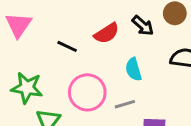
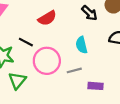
red semicircle: (107, 33) -> (47, 18), moved
black line: (67, 46) -> (26, 42), moved

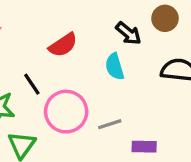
black line: (26, 42) -> (32, 84), turned 32
cyan semicircle: (81, 45) -> (115, 67), moved

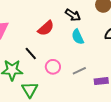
black arrow: (128, 33) -> (73, 15), moved
pink circle: (66, 112) -> (53, 67), size x0.6

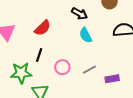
red semicircle: (46, 28) -> (43, 28), moved
black line: (31, 53) -> (39, 55), turned 64

